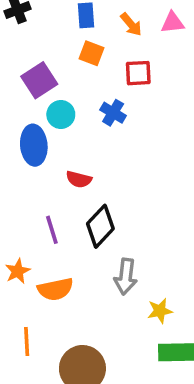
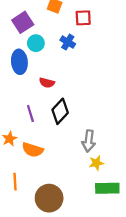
gray arrow: (126, 277) -> (89, 141), moved
orange semicircle: (55, 289) -> (33, 150), turned 30

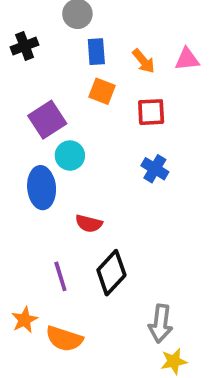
blue cross: (68, 42) -> (155, 169), moved

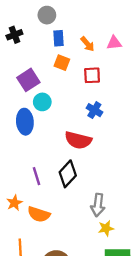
red semicircle: (89, 224) -> (78, 140), moved, size x1.6

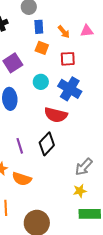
cyan circle: (42, 102) -> (41, 82), moved
blue cross: (94, 110) -> (70, 89), size x1.6
gray arrow: (98, 205) -> (84, 167), moved, turned 36

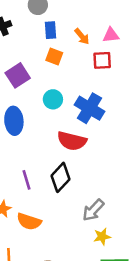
red square: (68, 59) -> (102, 60), moved
gray arrow: (84, 167) -> (93, 210), moved

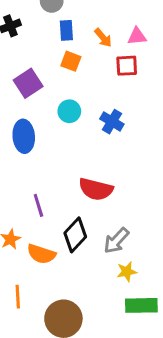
blue cross: (89, 108) -> (112, 122), size x0.7
red semicircle: (72, 141) -> (96, 189), moved
black diamond: (61, 177) -> (75, 235), moved

